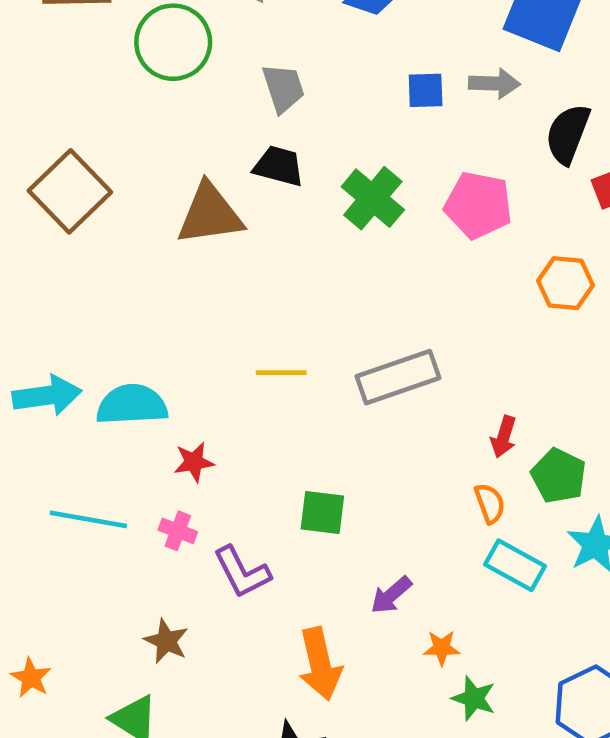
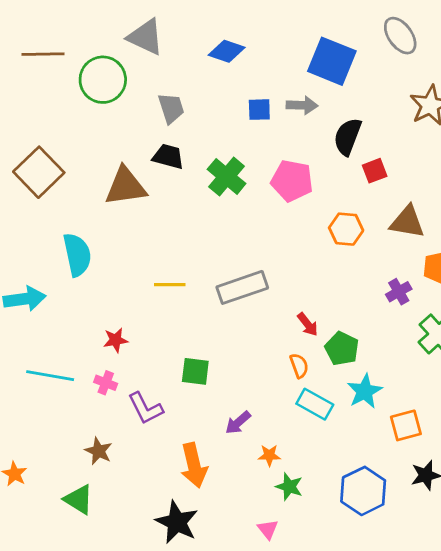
cyan semicircle: (132, 405) -> (77, 255), moved, turned 81
red arrow: (504, 437) -> (308, 324), turned -55

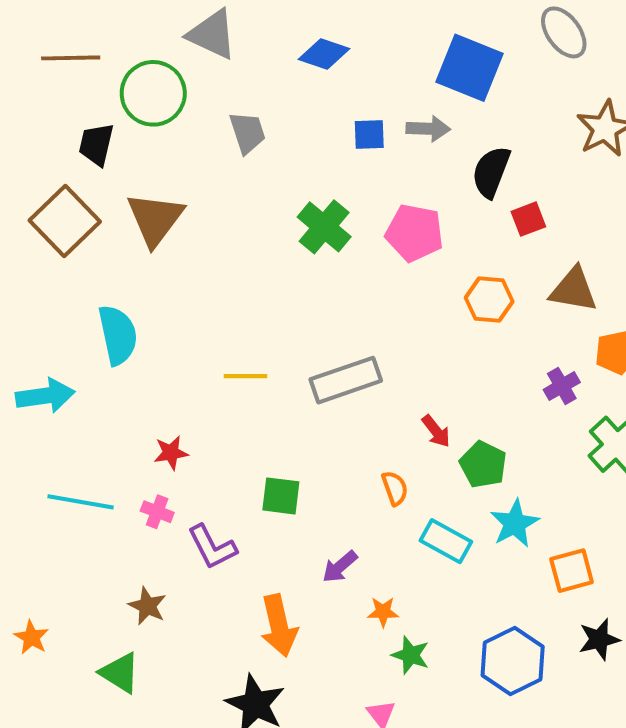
black trapezoid: (168, 157) -> (96, 144), moved, turned -92
brown triangle: (126, 186) -> (155, 219), moved, turned -45
orange semicircle: (299, 366) -> (395, 488), moved

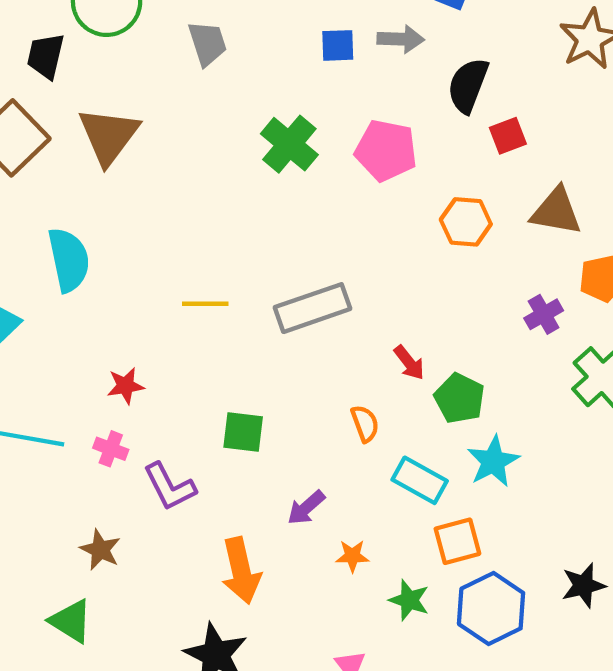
orange square: (572, 571) -> (457, 541), moved
green star: (411, 655) -> (409, 600), moved

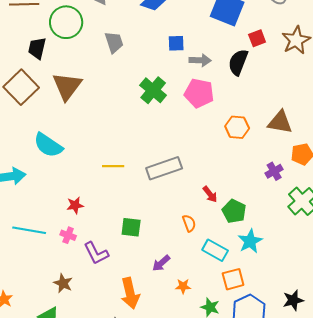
gray arrow: (401, 39) -> (200, 60), moved
red square: (508, 136) -> (257, 38), moved
cyan semicircle: (69, 260) -> (48, 145), turned 136

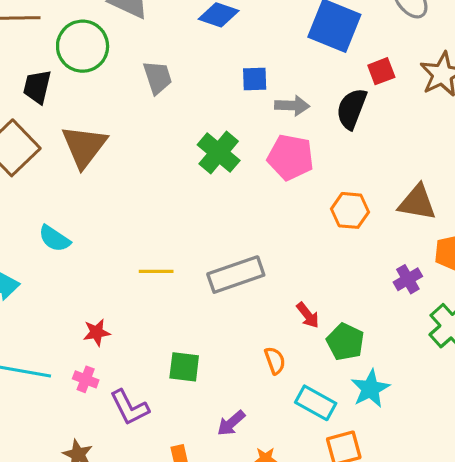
cyan semicircle: (48, 145) -> (54, 239), size x0.7

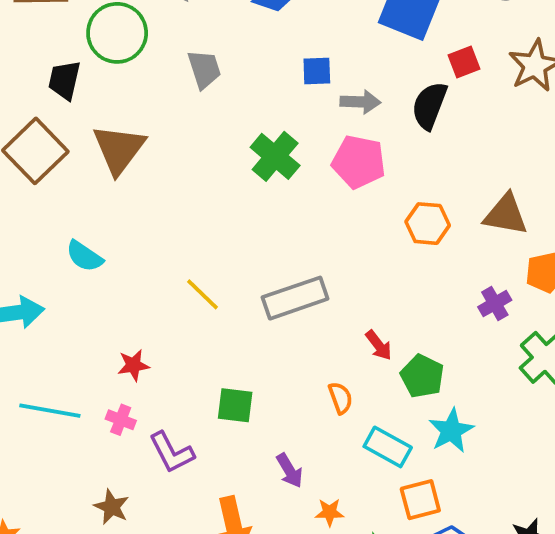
yellow line: (156, 271) -> (202, 294), turned 44
purple arrow: (231, 423) -> (290, 471), turned -80

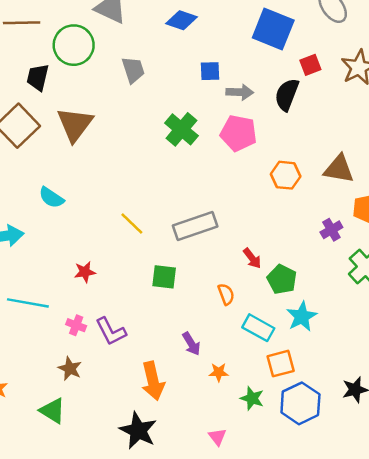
green square: (235, 405) -> (164, 277), moved
pink cross: (121, 420) -> (76, 325), moved

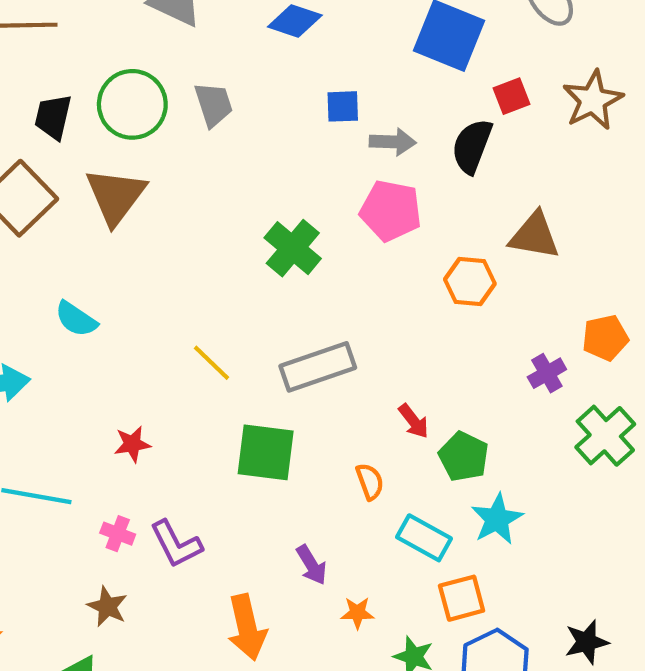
green circle: (74, 45) -> (132, 104), moved
green cross: (181, 129) -> (293, 248), moved
brown triangle: (339, 169) -> (534, 236), moved
green square: (164, 277) -> (266, 452), size x1.4

